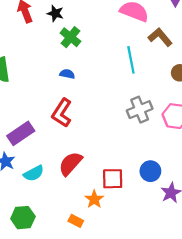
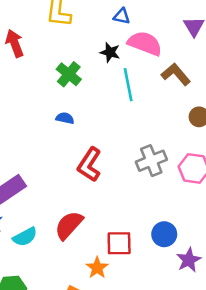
black star: (55, 13) -> (110, 52), moved
cyan line: (131, 60) -> (128, 85), moved
red L-shape: (62, 113) -> (89, 165), moved

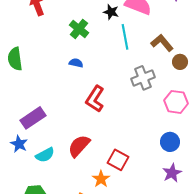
brown L-shape: (176, 74) -> (162, 43), moved
gray cross: (151, 161) -> (143, 78), moved
blue circle: (164, 234) -> (170, 142), moved
red square: (119, 243) -> (118, 160), turned 30

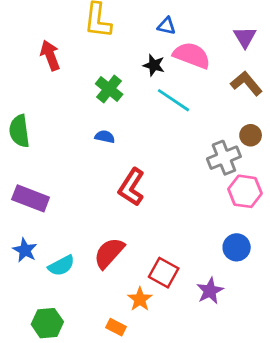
cyan line: (125, 37) -> (173, 100), turned -45
brown L-shape: (162, 43) -> (246, 83), moved
gray cross: (143, 78) -> (224, 158), moved
purple rectangle: (33, 118) -> (31, 198), moved, turned 55
purple star: (172, 173) -> (210, 291), moved

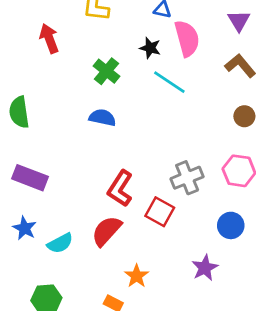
pink semicircle: (192, 55) -> (187, 38), turned 54
blue semicircle: (105, 137) -> (102, 118), size x1.4
gray cross: (224, 158) -> (187, 178), moved
red L-shape: (131, 187) -> (120, 189), moved
red square: (164, 273) -> (160, 212), moved

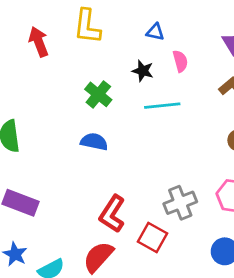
red arrow: (49, 38) -> (39, 42), moved
pink semicircle: (187, 38) -> (180, 61), size x0.6
cyan line: (169, 82) -> (162, 106), turned -40

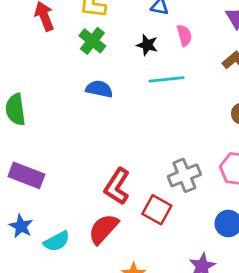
green cross: (98, 94) -> (92, 41), moved
blue semicircle: (94, 142) -> (99, 89), moved

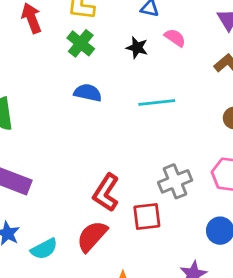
pink semicircle: (184, 35) -> (175, 38), turned -40
cyan line: (166, 79) -> (157, 103), moved
red square: (157, 210) -> (147, 217), turned -36

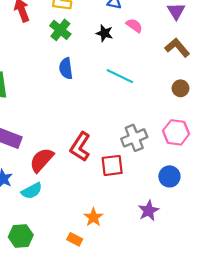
blue semicircle: (88, 93) -> (66, 68), turned -110
cyan line: (157, 103) -> (120, 76), turned 32
red semicircle: (92, 236) -> (42, 160), moved

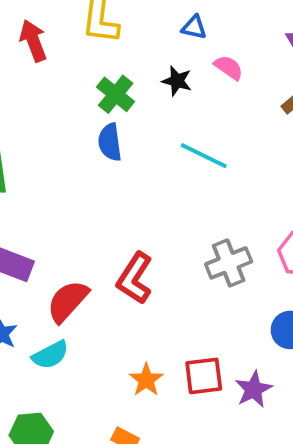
green cross: (60, 30) -> (116, 94), moved
red square: (112, 165) -> (204, 376), moved
orange star: (93, 217) -> (146, 380), moved

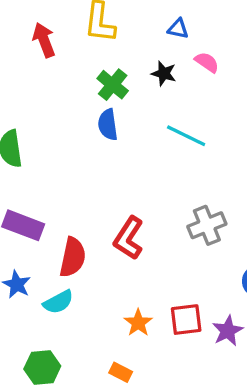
red semicircle: (68, 301) -> (73, 257), turned 150

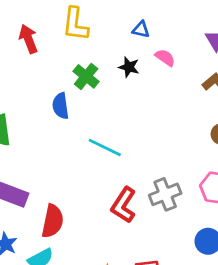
blue semicircle: (108, 125) -> (61, 106), moved
cyan line: (186, 136) -> (105, 147), moved
red L-shape: (129, 238) -> (124, 205), moved

